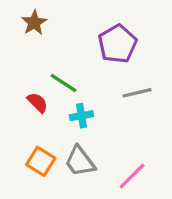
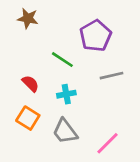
brown star: (34, 23) -> (28, 18), turned -30
green line: (64, 83) -> (62, 60), moved
orange square: (41, 161) -> (28, 118), moved

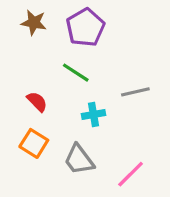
purple pentagon: (96, 36) -> (85, 27), moved
cyan cross: (66, 94) -> (93, 114), moved

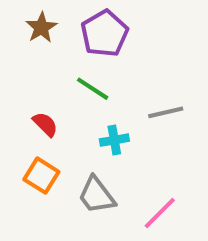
brown star: (34, 23) -> (41, 28), turned 30

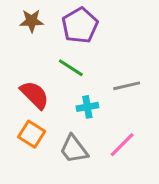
brown star: (41, 28) -> (32, 21), turned 30
red semicircle: (45, 124) -> (35, 95), size x1.5
pink line: (160, 213) -> (122, 145), moved

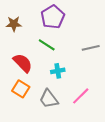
brown star: (32, 21) -> (14, 24), moved
gray line: (127, 86) -> (91, 48), moved

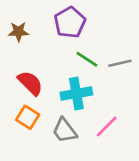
green line: (47, 45) -> (87, 59), moved
cyan cross: (58, 71) -> (76, 94), size x1.6

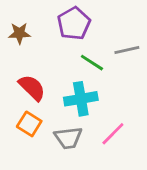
gray line: (120, 63) -> (127, 50), moved
gray trapezoid: (65, 130) -> (68, 138), turned -60

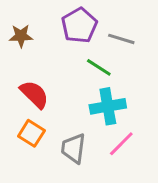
gray line: (127, 50) -> (121, 39), moved, turned 30
cyan cross: (81, 99) -> (108, 106), moved
gray trapezoid: (68, 138) -> (73, 148), turned 104

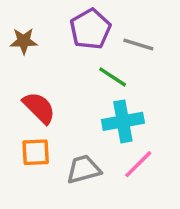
orange square: (31, 133) -> (36, 152), turned -35
gray trapezoid: (73, 148) -> (84, 169), turned 68

